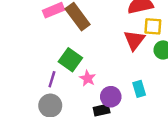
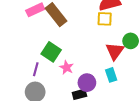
yellow square: (153, 26) -> (105, 19), moved
red triangle: (134, 40) -> (115, 51), moved

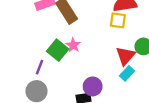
pink star: (66, 67) -> (73, 45), moved
cyan rectangle: (111, 75) -> (127, 73), moved, turned 56

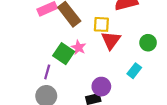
yellow square: (118, 20) -> (101, 24), moved
red triangle: (125, 56) -> (111, 40), moved

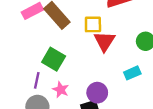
pink star: (79, 47) -> (61, 90), moved
cyan rectangle: (134, 71) -> (132, 73), turned 32

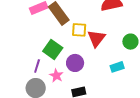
yellow square: (93, 24) -> (79, 30), moved
purple circle: (97, 93) -> (75, 63), moved

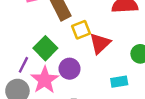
yellow square: (79, 30) -> (81, 30), turned -35
pink star: (56, 75) -> (45, 80), size x1.6

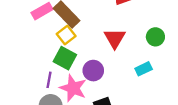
yellow square: (81, 30) -> (66, 35), moved

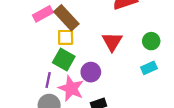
yellow square: (66, 35) -> (66, 37), turned 36
cyan rectangle: (144, 69) -> (149, 68), moved

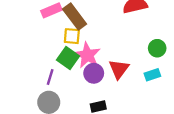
red triangle: (112, 42) -> (119, 69), moved
pink star: (71, 88) -> (87, 55), moved

